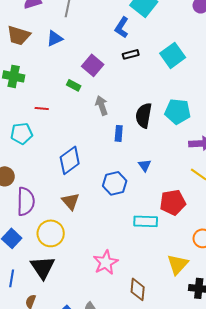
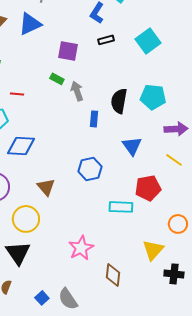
blue triangle: (55, 38) -> (30, 24), size x1.4
purple square: (93, 65) -> (68, 51), turned -30
green rectangle: (74, 85) -> (57, 79), moved
blue diamond: (70, 160) -> (21, 146), moved, turned 40
blue triangle: (145, 165) -> (132, 146), moved, size x1.5

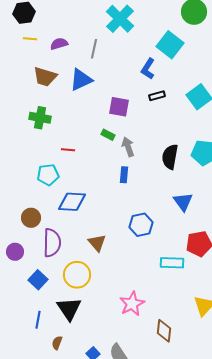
blue rectangle: (94, 119) -> (124, 175), moved

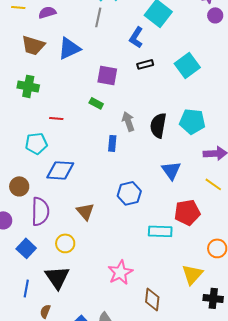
gray line: (94, 49) -> (98, 17), moved
gray arrow: (128, 147) -> (128, 121), moved
yellow circle: (77, 275) -> (65, 243), size x0.7

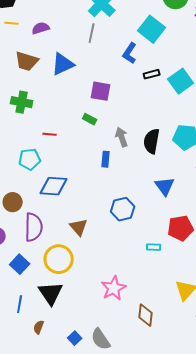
black rectangle: (145, 64) -> (152, 74), moved
cyan rectangle: (160, 231) -> (154, 247), size x0.6
yellow circle: (65, 243) -> (59, 259), size x1.5

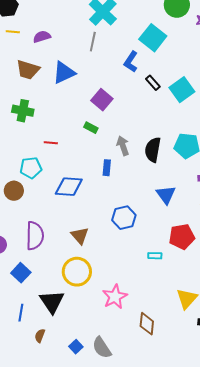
black rectangle: (152, 74) -> (153, 83), turned 63
purple square: (101, 91) -> (102, 100), turned 30
blue diamond: (54, 186) -> (69, 187), moved
brown circle: (13, 202) -> (14, 191), moved
yellow circle: (59, 259) -> (77, 272), moved

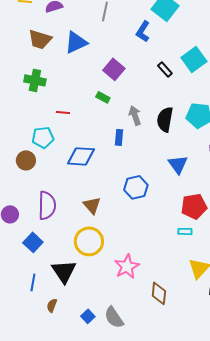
black rectangle: (153, 83) -> (165, 69), moved
cyan rectangle: (155, 256) -> (185, 231), moved

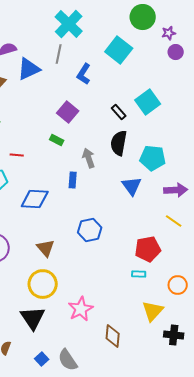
blue L-shape: (143, 31) -> (84, 74), moved
blue triangle: (76, 42) -> (29, 69), moved
black semicircle: (165, 119) -> (119, 143), moved
blue triangle: (178, 164) -> (132, 186), moved
black triangle: (64, 271) -> (33, 318), moved

